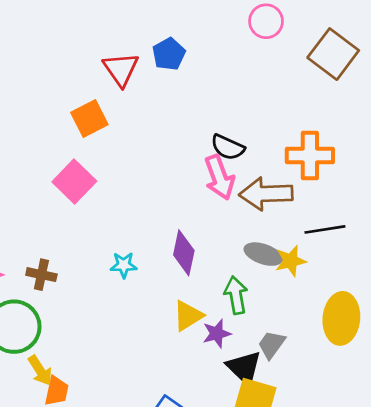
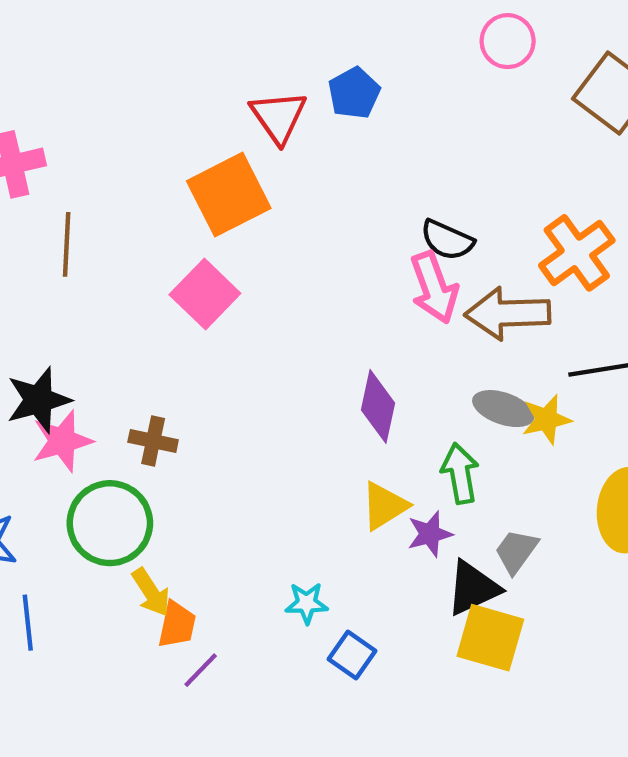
orange square: (89, 118) -> (229, 195), size x1.4
orange cross: (310, 155) -> (577, 253), turned -36
cyan star: (124, 265) -> (307, 603), moved
black triangle: (244, 368) -> (473, 588), turned 51

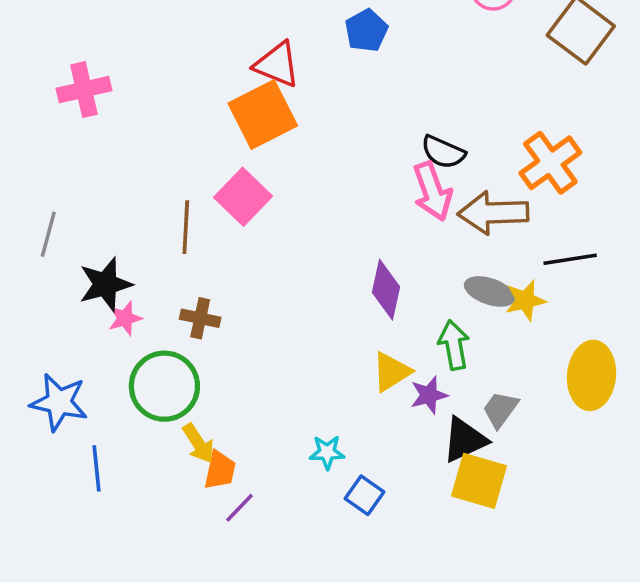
red triangle: (278, 117) -> (277, 64), moved, turned -33
brown line: (67, 244) -> (186, 227), moved
pink star: (62, 441) -> (125, 318), size x0.7

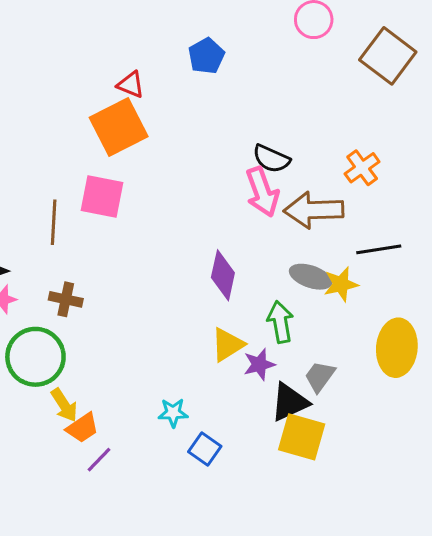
red triangle: (277, 64) -> (131, 85), size x0.7
orange cross: (550, 163) -> (362, 168), size x0.7
pink square: (243, 197) -> (102, 197), turned -33
orange trapezoid: (220, 470) -> (82, 428), turned 44

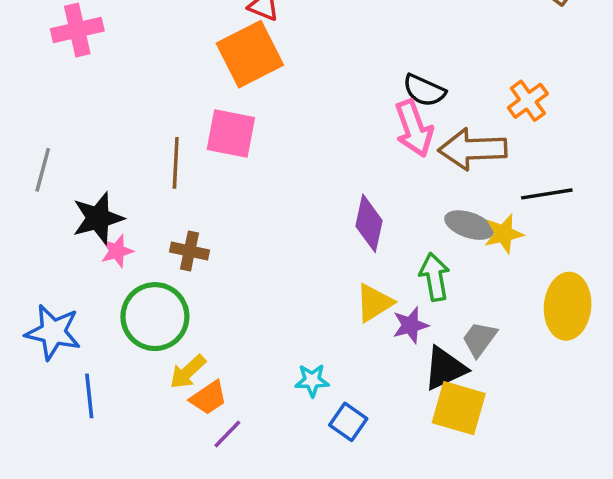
yellow arrow: (64, 405) -> (188, 372), turned 80

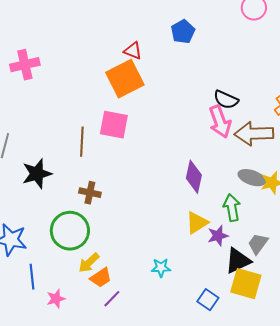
pink star: (117, 251) -> (56, 299), moved
blue square: (348, 422) -> (208, 300), moved

